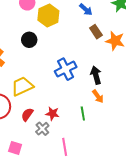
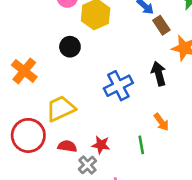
brown rectangle: (96, 32) -> (161, 25), moved
black arrow: (96, 75) -> (159, 74), moved
red semicircle: (27, 115) -> (67, 146), turned 64

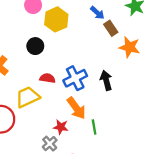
black arrow: (159, 74) -> (106, 80), moved
orange arrow: (161, 122) -> (76, 108), moved, size x1.5
red semicircle: (67, 146) -> (47, 78), moved

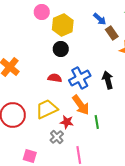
black circle: (35, 46) -> (61, 49), moved
yellow trapezoid: (28, 97) -> (47, 109), moved

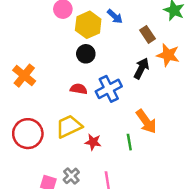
blue arrow: (100, 19) -> (115, 16), moved
black arrow: (108, 80) -> (141, 68), moved, turned 42
orange arrow: (81, 105) -> (146, 122), moved
gray cross: (57, 137) -> (71, 176), moved

